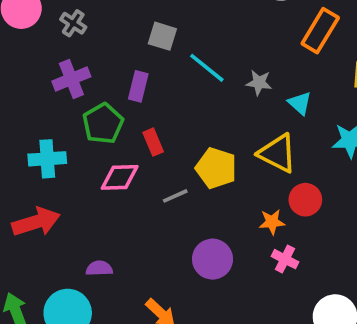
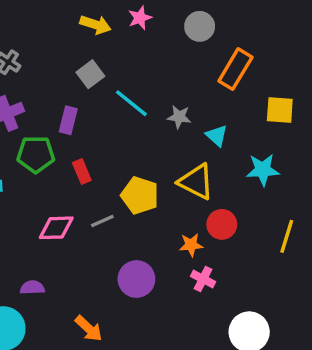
gray square: (162, 36) -> (90, 74), turned 36
green pentagon: (103, 124) -> (36, 154), turned 30
pink diamond: (120, 177) -> (56, 228), moved

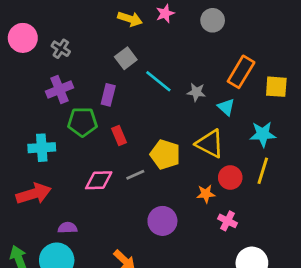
orange rectangle: (235, 69) -> (241, 72), moved
yellow line: (287, 236) -> (263, 171), moved
pink cross: (203, 279) -> (227, 221), moved
purple semicircle: (32, 288) -> (68, 228), moved

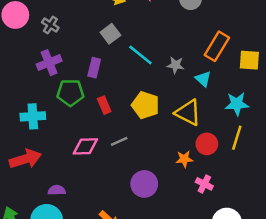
yellow pentagon: (165, 154) -> (145, 105), moved

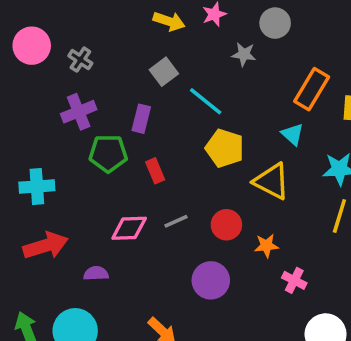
gray star: (176, 65) -> (244, 54), moved
yellow pentagon: (145, 105) -> (225, 148), moved
cyan cross: (33, 116) -> (37, 186), moved
red circle: (207, 144) -> (226, 225), moved
purple semicircle: (57, 190) -> (96, 273), moved

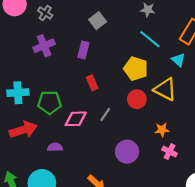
cyan line: (206, 101) -> (150, 39), moved
green pentagon: (108, 153) -> (50, 102), moved
gray line: (176, 221) -> (105, 114), turned -32
red circle: (226, 225) -> (137, 99), moved
pink cross: (294, 280) -> (170, 152), moved

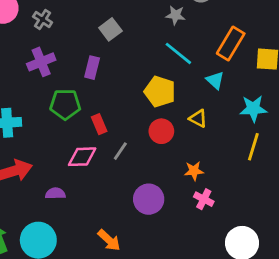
red rectangle: (92, 83) -> (99, 124), moved
yellow triangle: (165, 89) -> (198, 118), size x0.6
green pentagon: (50, 102) -> (65, 104), moved

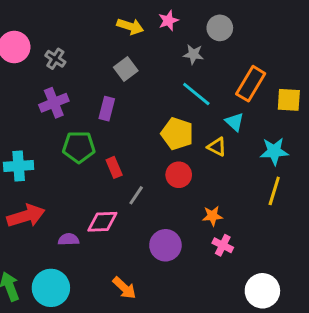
yellow triangle: (198, 118) -> (217, 147), moved
pink diamond: (82, 157) -> (102, 222), moved

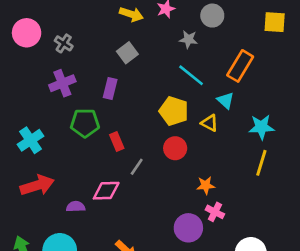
yellow square: (289, 100) -> (275, 22), moved
cyan cross: (19, 166) -> (31, 140), turned -30
purple circle: (165, 245) -> (188, 228), moved

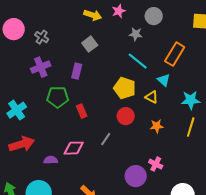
gray line: (137, 167) -> (106, 139), moved
orange star: (206, 185) -> (157, 126), moved

